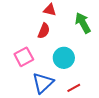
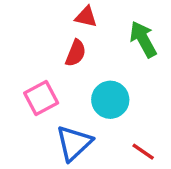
red line: (74, 88) -> (143, 152), moved, turned 64

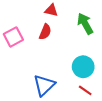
pink square: (41, 98) -> (13, 37), moved
cyan circle: (110, 100) -> (83, 67), moved

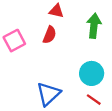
green arrow: (85, 24) -> (94, 26), turned 35

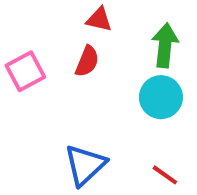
cyan circle: (92, 73) -> (161, 97), moved

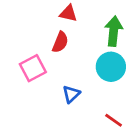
pink square: (25, 71) -> (33, 68), moved
blue triangle: (85, 165) -> (71, 94), moved, size x0.6

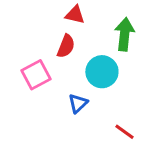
cyan circle: (111, 67) -> (102, 72), moved

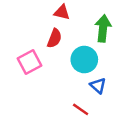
blue triangle: (78, 103) -> (98, 86), moved, turned -35
red line: (124, 132) -> (81, 109), moved

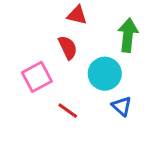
red semicircle: (54, 38) -> (68, 47), turned -48
red line: (81, 109) -> (68, 111), moved

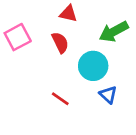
green arrow: (128, 35) -> (114, 32), turned -124
pink square: (37, 77) -> (18, 37), moved

